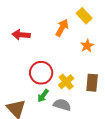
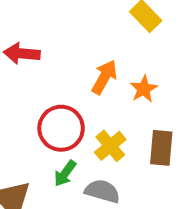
orange arrow: (62, 28) -> (104, 77), moved
orange star: (87, 46) -> (144, 89), moved

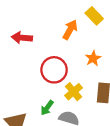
orange arrow: (104, 77) -> (70, 30), moved
red circle: (61, 128) -> (54, 70), moved

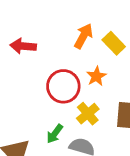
yellow rectangle: (94, 16) -> (114, 43), moved
orange star: (93, 58) -> (96, 76), moved

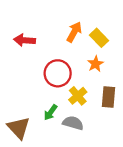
orange star: (96, 76) -> (95, 64), moved

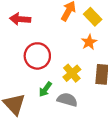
red circle: (58, 73) -> (37, 56), moved

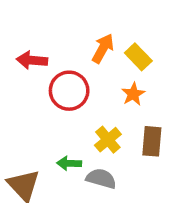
red circle: (37, 56) -> (69, 91), moved
green arrow: (45, 89) -> (69, 163), turned 56

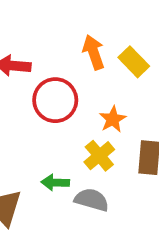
orange arrow: (103, 48) -> (94, 52), turned -48
orange star: (133, 94) -> (113, 119), moved

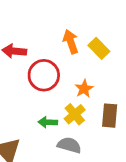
green arrow: (55, 182) -> (48, 122), moved

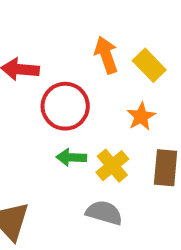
orange star: (84, 89) -> (141, 116), moved
green arrow: (48, 122) -> (71, 157), moved

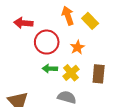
orange star: (141, 116) -> (77, 47), moved

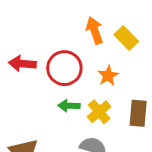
red arrow: (23, 23) -> (22, 64), moved

